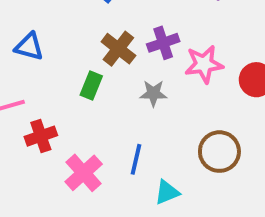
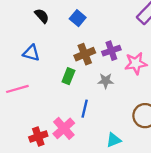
brown cross: (118, 49) -> (85, 54), turned 30
red cross: (41, 136) -> (38, 136), moved
blue line: (136, 159) -> (85, 109), moved

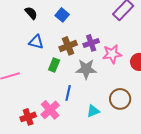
blue triangle: (31, 53) -> (36, 42), moved
gray star: (106, 81) -> (86, 69), size x1.5
cyan triangle: (114, 140) -> (93, 111), moved

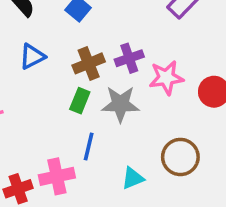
blue triangle: (36, 42) -> (32, 56), turned -42
green rectangle: (54, 65) -> (80, 101), moved
pink cross: (50, 110) -> (57, 176), turned 30

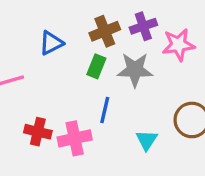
blue triangle: (32, 56) -> (51, 43), moved
cyan triangle: (133, 178) -> (147, 140), turned -35
red cross: (18, 189) -> (38, 132), moved, turned 32

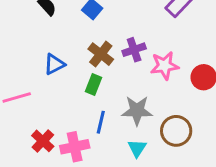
brown cross: (105, 31) -> (101, 54), turned -30
gray star: (135, 70) -> (137, 111), moved
red cross: (38, 132) -> (43, 141), turned 30

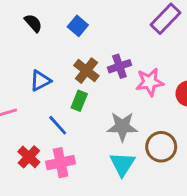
blue line: (101, 122) -> (58, 125), moved, turned -55
cyan triangle: (137, 148) -> (122, 164), size x1.4

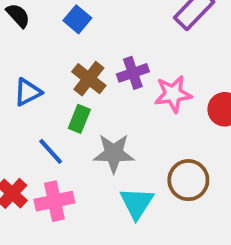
gray star: (122, 127) -> (114, 153), moved

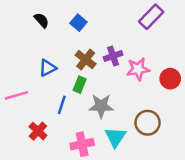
blue line: (51, 151) -> (62, 105), turned 60
pink cross: (54, 201) -> (82, 144), moved

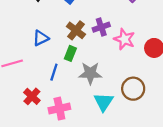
pink star: (138, 69) -> (124, 39), turned 30
pink cross: (82, 144) -> (59, 109), moved

